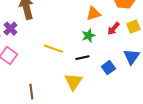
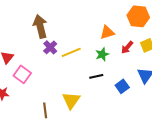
purple cross: (10, 29) -> (50, 47), moved
yellow line: (53, 49) -> (71, 52), moved, turned -42
yellow triangle: (73, 82) -> (71, 100), moved

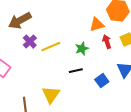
brown arrow: (40, 26) -> (20, 21), turned -105
orange triangle: (107, 32) -> (97, 25), moved
red arrow: (127, 47) -> (107, 42), turned 120

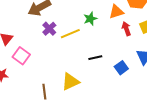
green star: (82, 49) -> (90, 19), moved
yellow triangle: (51, 95) -> (70, 82), turned 30

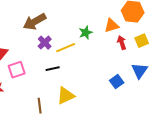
pink square: (21, 56) -> (17, 70), turned 36
black line: (95, 58) -> (53, 69), moved

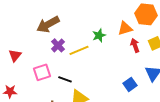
black line: (53, 69) -> (65, 79), moved, turned 32
pink square: (17, 70) -> (42, 72), moved

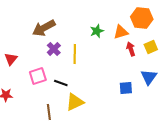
green star: (99, 35) -> (97, 31), moved
yellow line: (79, 50) -> (75, 54), turned -66
blue square: (130, 84) -> (126, 88), turned 32

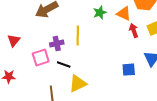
orange triangle: (121, 32) -> (124, 14), turned 42
purple cross: (54, 49) -> (57, 44), moved, turned 32

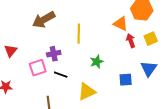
green star: (100, 13) -> (97, 62), moved
yellow line: (78, 36) -> (79, 34), moved
yellow triangle: (78, 84) -> (87, 92), moved

